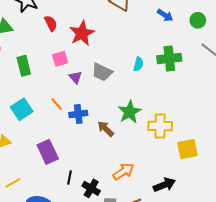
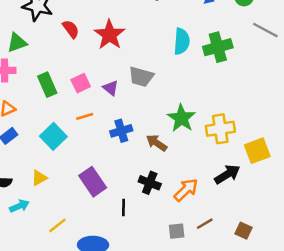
pink square: (60, 59) -> (81, 83), moved
cyan semicircle: (138, 64) -> (182, 41), moved, size x1.5
orange line: (57, 104) -> (85, 116), moved, turned -56
black arrow: (164, 185) -> (227, 174), moved
black cross: (91, 188) -> (150, 183), moved

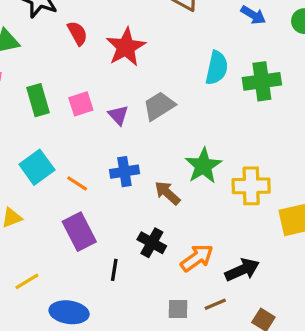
gray trapezoid: (141, 77) -> (159, 106), turned 125
orange line: (85, 116) -> (77, 183), moved, turned 42
black arrow: (227, 174) -> (242, 270), moved

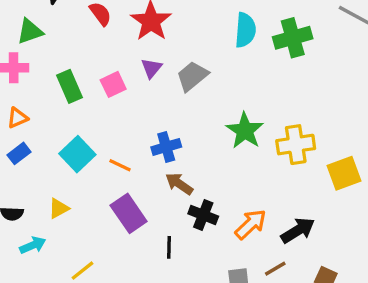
purple triangle: (118, 115) -> (151, 68), moved, turned 30
brown arrow: (167, 193) -> (179, 184), moved

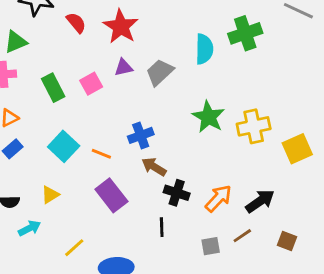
cyan semicircle: (245, 30) -> (204, 49), moved
purple triangle: (151, 68) -> (124, 67), turned 42
black line: (169, 247) -> (162, 227), moved

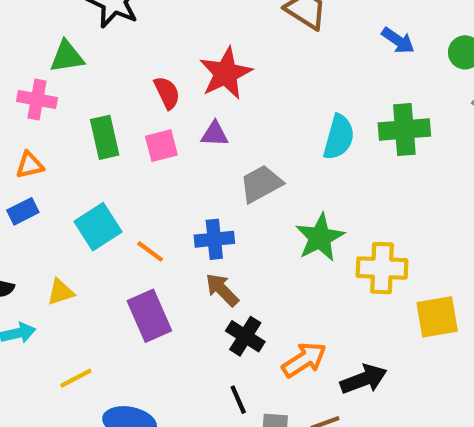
red semicircle: (76, 23) -> (167, 93), moved
gray trapezoid: (160, 72) -> (261, 184), moved
black line: (162, 227) -> (238, 400), moved, turned -36

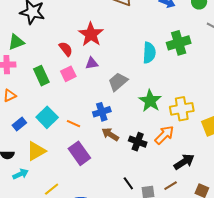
blue rectangle: (23, 211) -> (19, 124), moved
yellow triangle: (61, 292) -> (36, 151), size x1.5
black cross: (245, 336) -> (138, 142), moved
orange arrow: (304, 360) -> (164, 135), moved

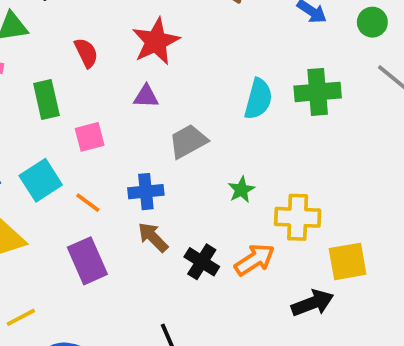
red semicircle: (66, 49) -> (86, 53), moved
pink square: (68, 74) -> (90, 137), moved
green star: (150, 101) -> (241, 190), size x0.6
black arrow: (184, 162) -> (312, 303), moved

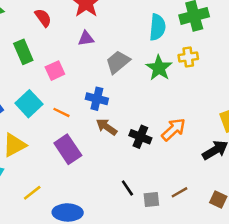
green star: (241, 190) -> (159, 68), moved, size x1.5
blue cross: (146, 192) -> (97, 99), turned 30
yellow cross: (298, 217) -> (188, 57), moved, size x0.7

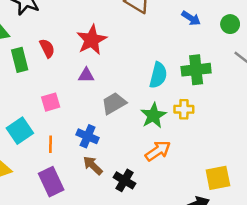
green rectangle: (23, 52) -> (20, 60), moved
orange line: (61, 112) -> (51, 144), turned 56
orange arrow: (174, 129) -> (158, 151), moved

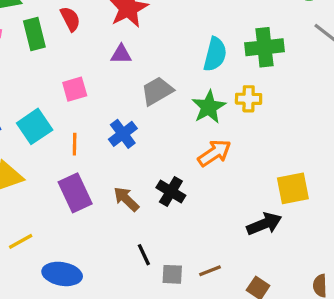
blue cross: (88, 136) -> (123, 134), turned 30
brown arrow: (93, 165) -> (126, 199), moved

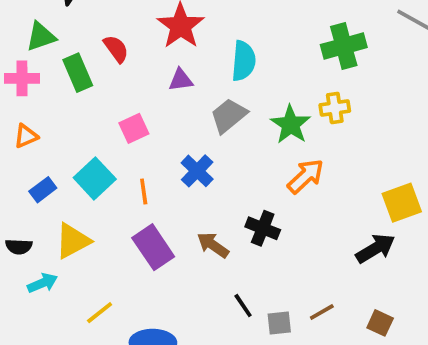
cyan semicircle: (215, 54) -> (243, 61), moved

